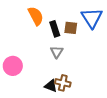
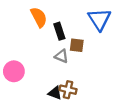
brown square: (71, 28) -> (77, 45), moved
gray triangle: (57, 52) -> (62, 56), turned -40

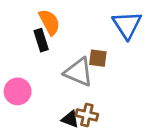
black rectangle: (59, 31) -> (41, 40), moved
gray triangle: (62, 56) -> (79, 72), size x1.6

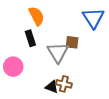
black rectangle: (41, 40) -> (30, 38), moved
gray triangle: (79, 72) -> (58, 52), turned 35

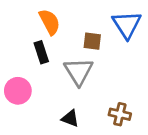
brown square: (72, 42) -> (92, 41), moved
brown cross: (64, 84) -> (120, 114), moved

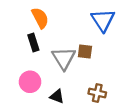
brown square: (92, 41) -> (85, 52), moved
pink circle: (18, 91) -> (30, 82), moved

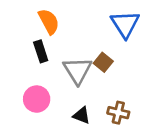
brown square: (85, 52) -> (103, 62), turned 32
black triangle: (57, 96) -> (82, 115), moved

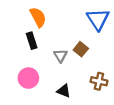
gray triangle: (77, 70) -> (60, 56), size x0.6
brown cross: (118, 113) -> (99, 81), moved

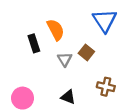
orange semicircle: (38, 17) -> (56, 30), moved
pink circle: (28, 78) -> (23, 98), moved

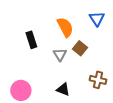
blue triangle: (105, 21) -> (97, 19), size x0.7
orange semicircle: (56, 30) -> (65, 27), moved

